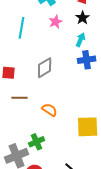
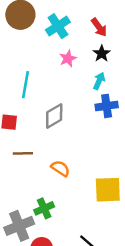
cyan line: (22, 28) -> (25, 85), moved

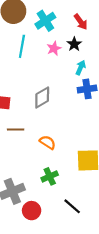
black star: (102, 54) -> (74, 44), moved
cyan line: (25, 85) -> (22, 46), moved
green cross: (44, 208) -> (50, 176), moved

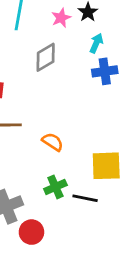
gray diamond: (42, 98) -> (46, 57), moved
black line: (72, 206) -> (85, 198), moved, turned -30

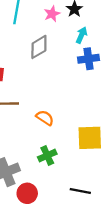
black line: (85, 198) -> (80, 191), moved

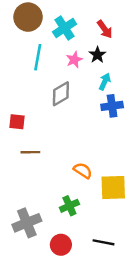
orange semicircle: (45, 118) -> (83, 170), moved
red circle: (27, 193) -> (61, 245), moved

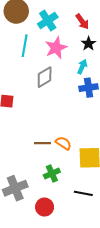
black star: (97, 55) -> (89, 44), moved
pink star: (74, 60) -> (56, 48), size x1.5
brown line: (30, 152) -> (42, 143), moved
black line: (104, 242) -> (83, 193), moved

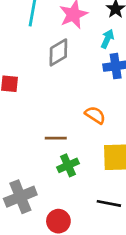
orange semicircle: (63, 143) -> (95, 115), moved
green cross: (52, 173) -> (68, 165), moved

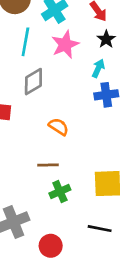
gray diamond: (58, 52) -> (33, 82), moved
orange semicircle: (95, 115) -> (59, 127), moved

